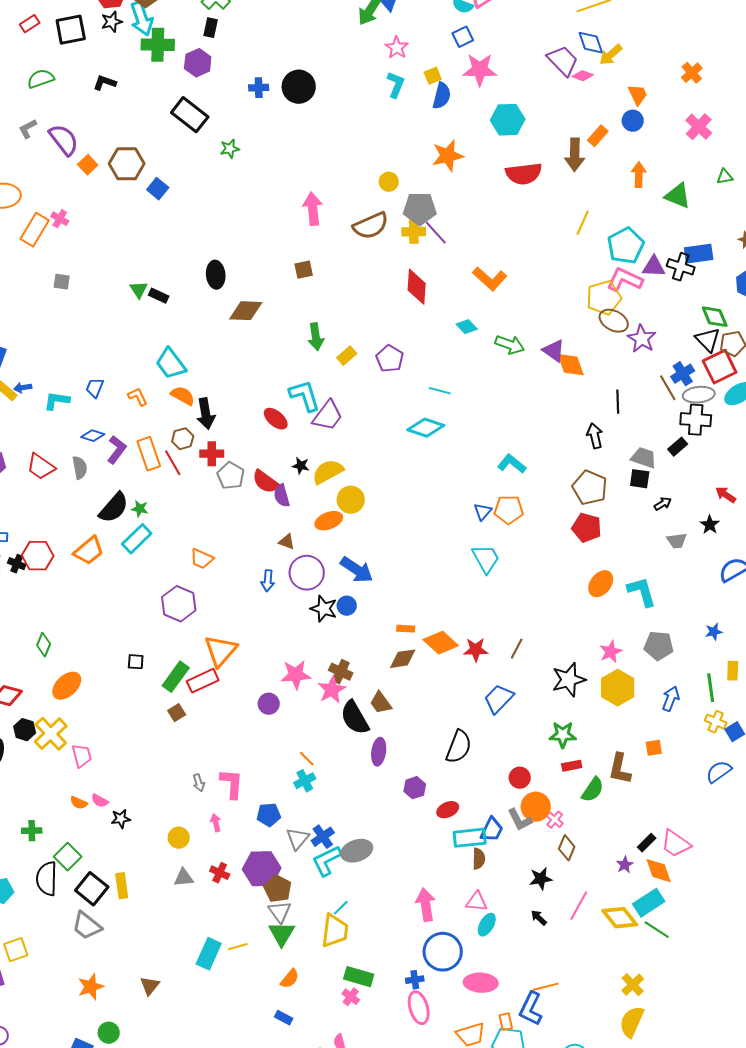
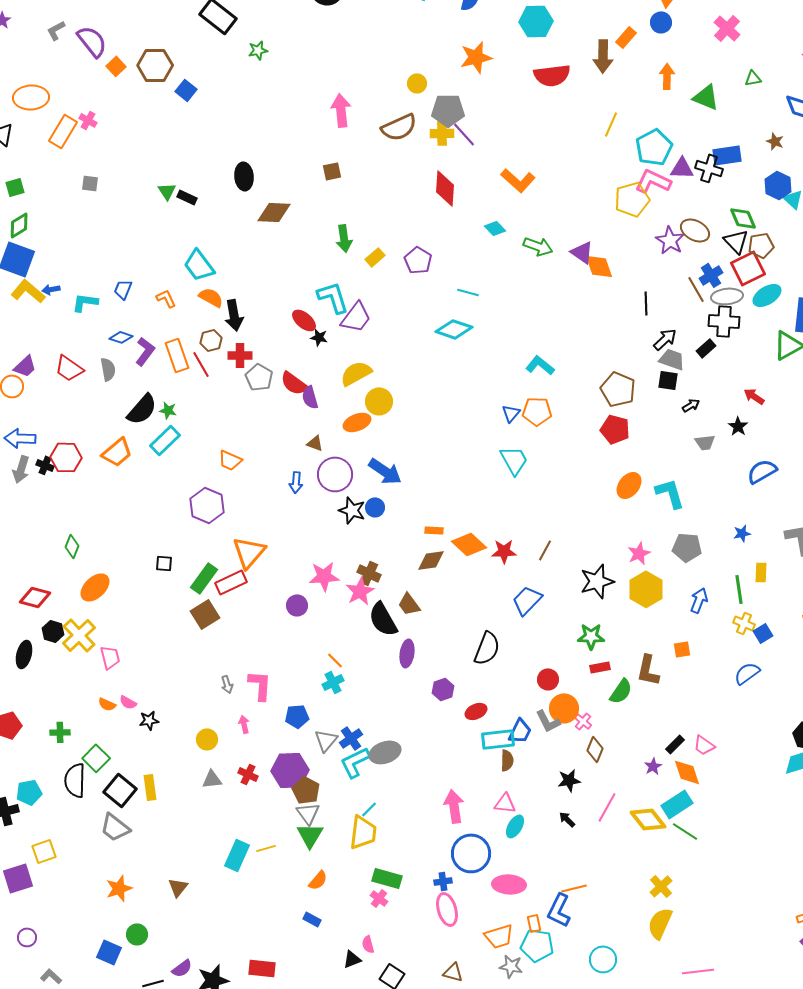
brown ellipse: (614, 321) -> (695, 230), moved
black arrow: (595, 436) -> (665, 339), moved, turned 60
black star: (301, 466) -> (319, 337), moved
brown square: (177, 713) -> (205, 614), size x1.6
pink trapezoid: (676, 844) -> (704, 745), size x0.7

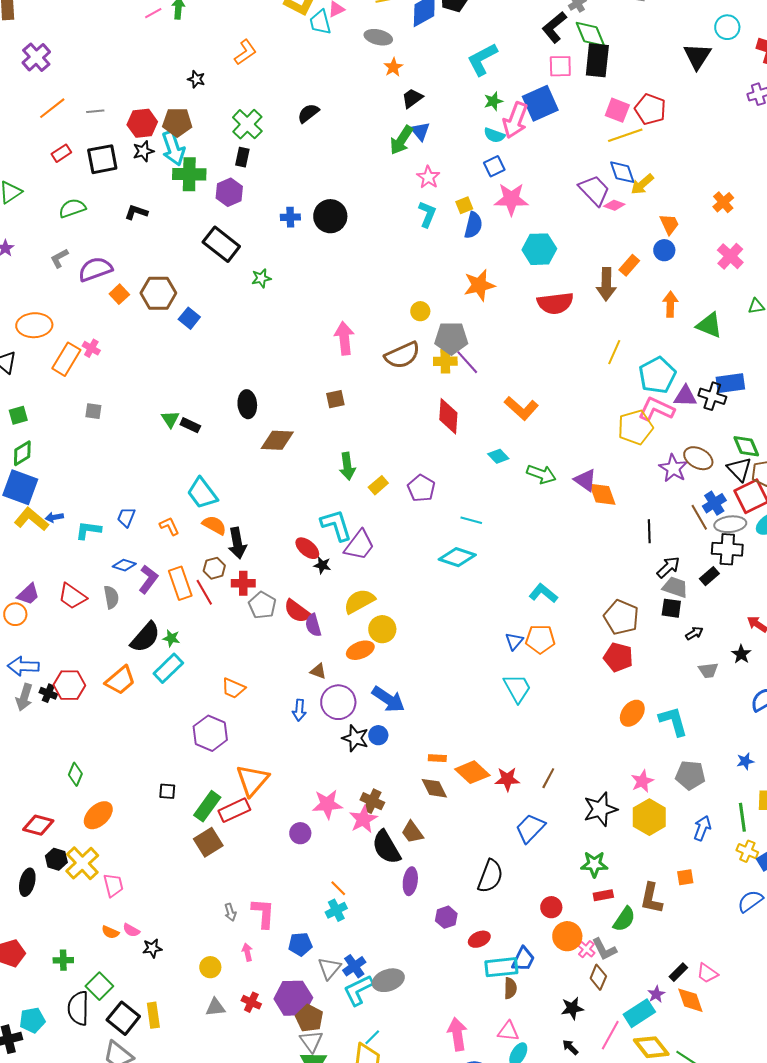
purple semicircle: (92, 41) -> (95, 269), turned -72
brown diamond: (431, 560) -> (434, 788), turned 72
gray L-shape: (548, 721) -> (604, 949), moved
cyan rectangle: (677, 804) -> (639, 1013), moved

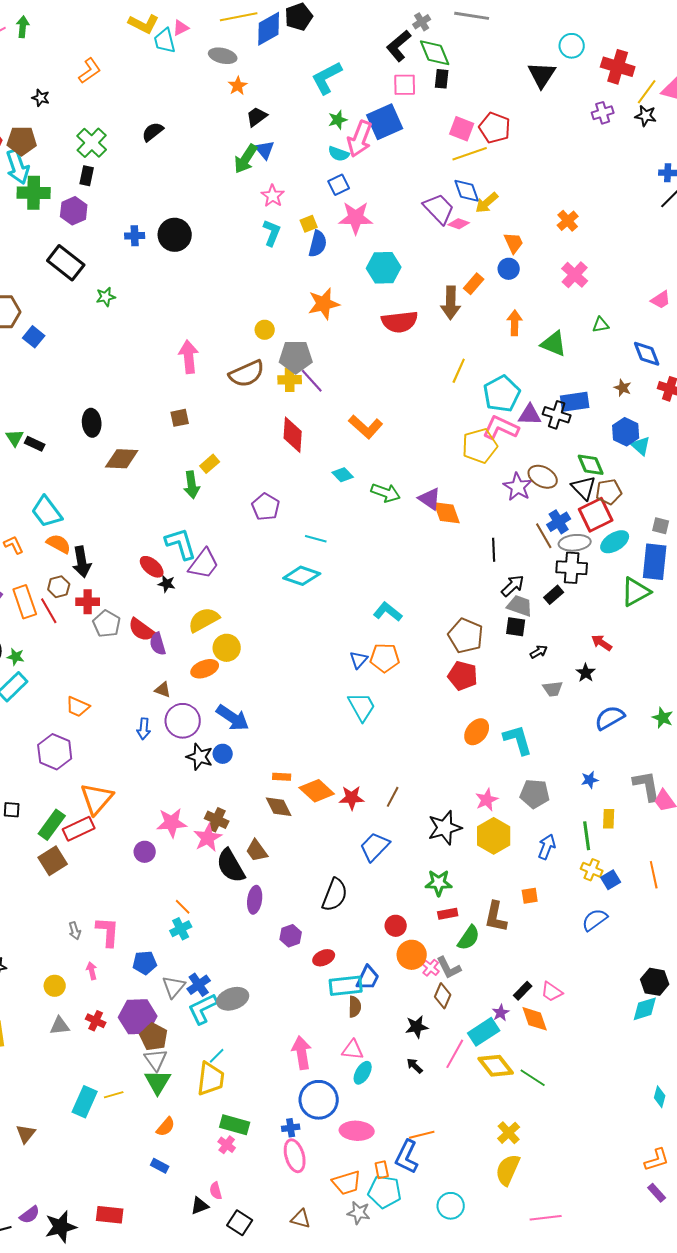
black rectangle: (597, 60) -> (442, 79), size x0.6
yellow rectangle: (378, 485) -> (210, 464), moved

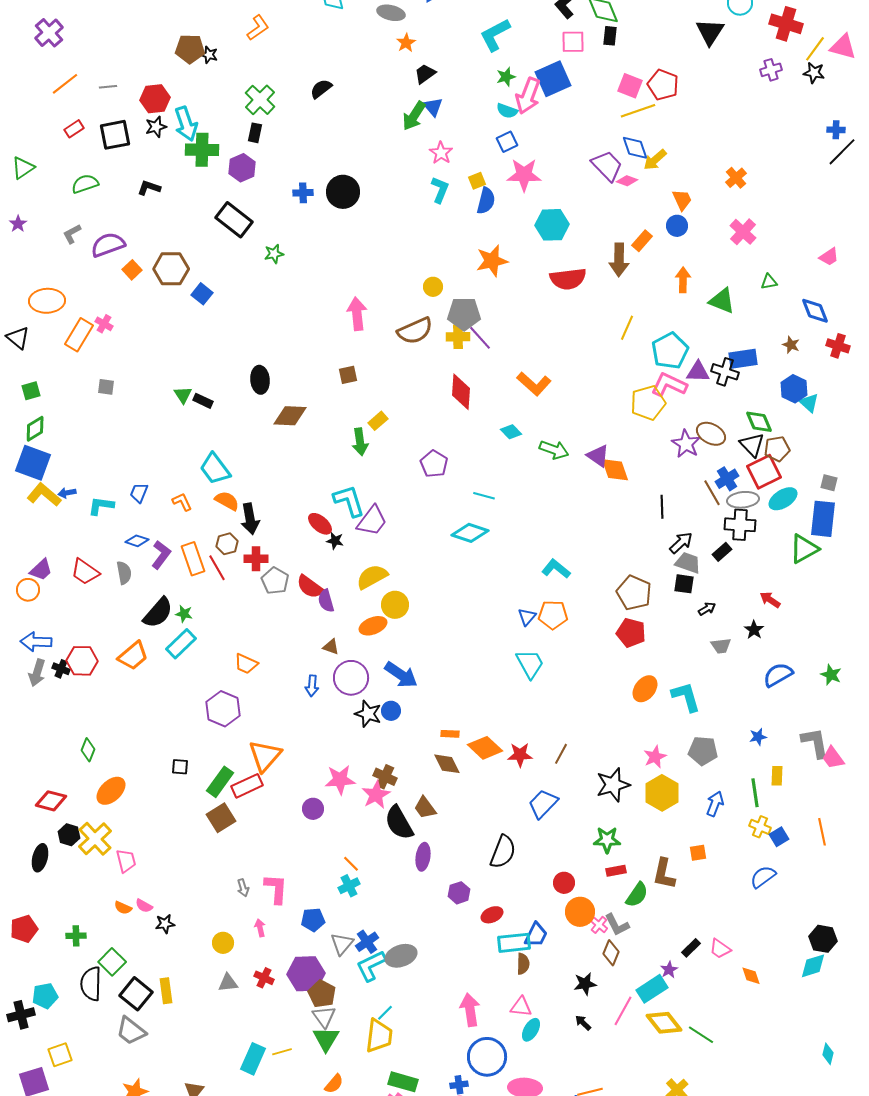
brown pentagon: (22, 141) -> (190, 49), moved
orange diamond: (535, 1019) -> (751, 976), moved, size x0.7

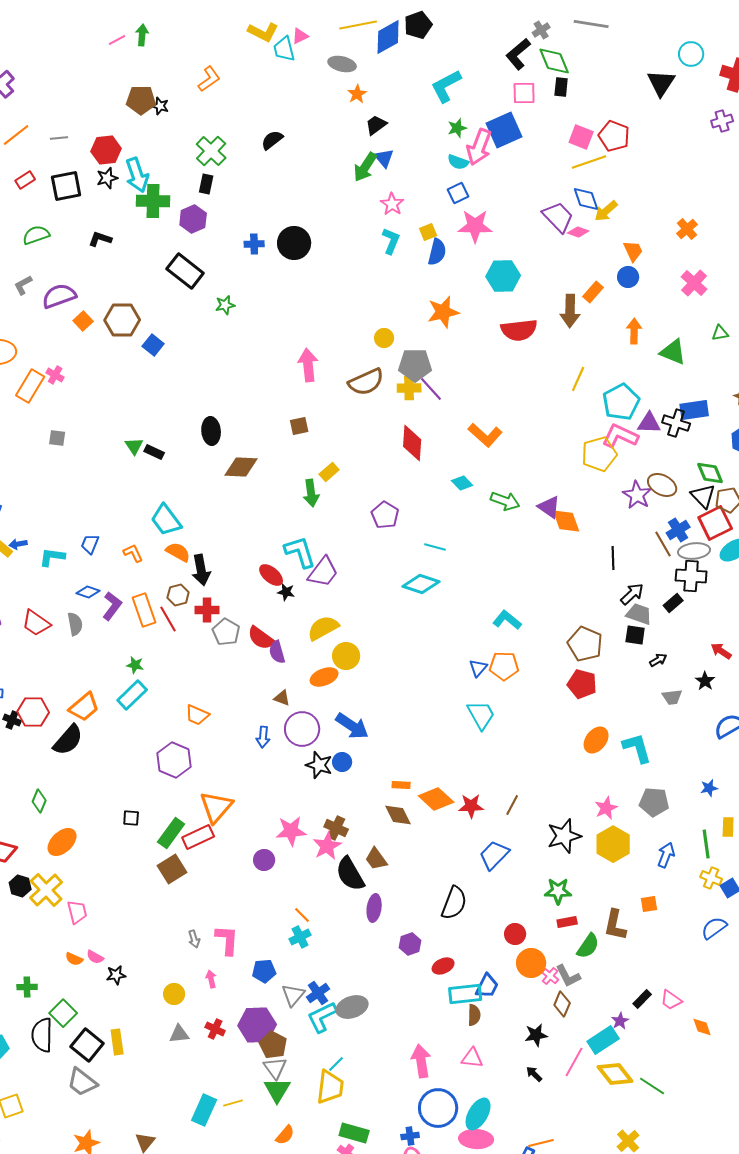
black semicircle: (158, 613) -> (68, 740), moved
cyan ellipse: (531, 1030) -> (478, 1114), moved, size x1.4

